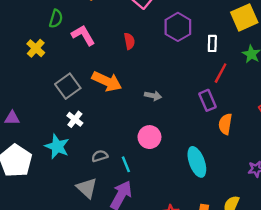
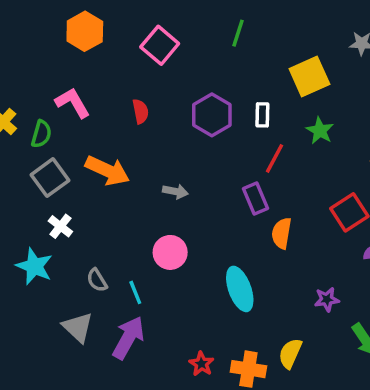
green semicircle: (56, 19) -> (41, 134), moved
purple hexagon: (178, 27) -> (212, 115), moved
gray semicircle: (100, 156) -> (97, 280), turned -105

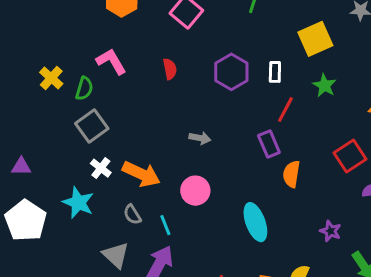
orange arrow: (107, 171) -> (141, 174), moved
purple star: (327, 299) -> (330, 231), turned 30

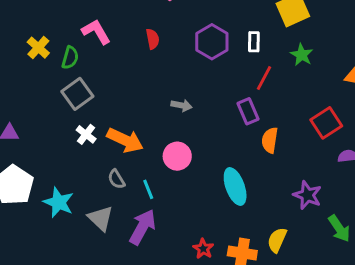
cyan star: (78, 203) -> (59, 202), moved
purple star: (330, 231) -> (307, 195), size x1.4

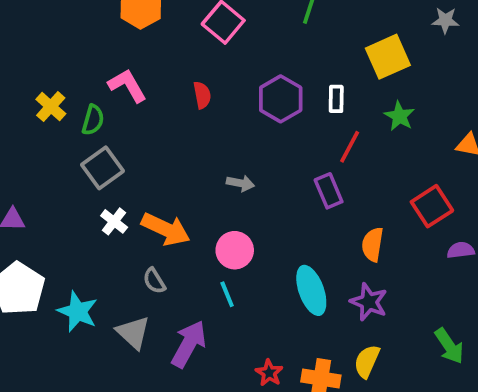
orange semicircle: (270, 140) -> (373, 244), moved
cyan line: (148, 189) -> (227, 294), moved
purple star: (307, 195) -> (369, 302), moved

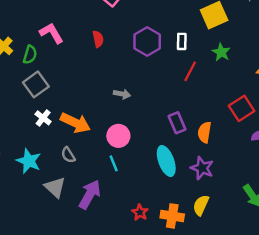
purple rectangle: (329, 191) -> (177, 123), moved
cyan star: (78, 311) -> (29, 161), moved

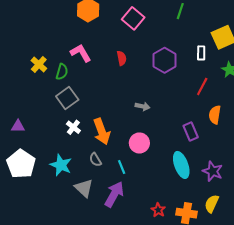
white rectangle: (182, 41) -> (201, 53), moved
orange arrow: (75, 123) -> (102, 131), turned 45
orange semicircle: (204, 132) -> (215, 115), moved
cyan line: (114, 163) -> (122, 167), moved

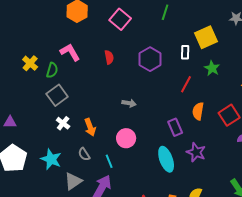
orange arrow: (102, 131) -> (90, 127), size x0.7
purple star: (213, 171) -> (196, 152), moved
gray triangle: (84, 188) -> (73, 181), turned 42

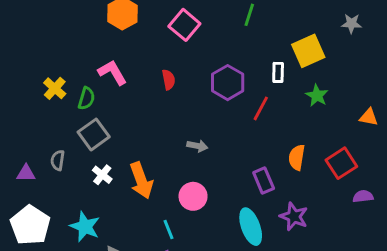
red line: (186, 84) -> (261, 108), moved
orange arrow: (90, 127) -> (141, 180), size x1.4
gray semicircle: (84, 154) -> (58, 160), moved, turned 40

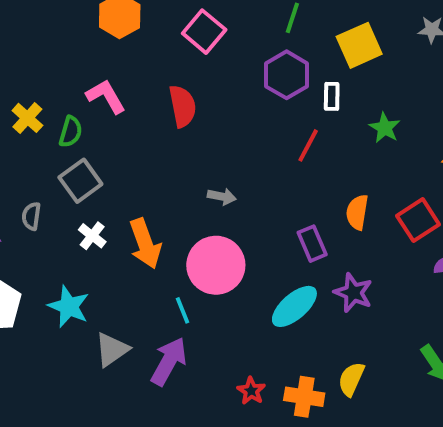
yellow square: (308, 51) -> (359, 45), moved
red semicircle: (169, 80) -> (182, 106), size x1.5
purple hexagon: (228, 83) -> (287, 75), moved
pink circle: (193, 196) -> (216, 265), size x1.5
cyan ellipse: (251, 227) -> (294, 306), turned 69

